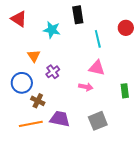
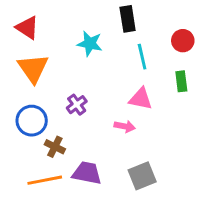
black rectangle: (78, 15) -> (128, 19), moved
cyan star: (52, 30) -> (90, 44), moved
orange triangle: (34, 56) -> (33, 68), moved, size x1.6
green rectangle: (125, 91) -> (181, 81), moved

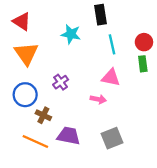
red circle: (183, 41) -> (144, 42), moved
orange line: (45, 180) -> (35, 142), turned 35

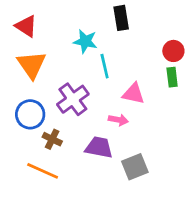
cyan line: (112, 44) -> (105, 66), moved
purple cross: (61, 82) -> (73, 99), size x1.6
purple trapezoid: (69, 136) -> (99, 147), moved

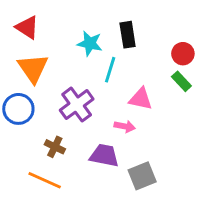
black rectangle: (121, 18) -> (128, 35), moved
cyan line: (105, 66) -> (110, 70), turned 30
green rectangle: (172, 77) -> (181, 81), turned -36
blue circle: (30, 114) -> (18, 109), moved

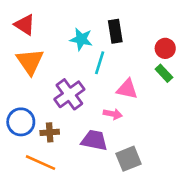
blue circle: (18, 109) -> (21, 122), moved
brown cross: (55, 147) -> (50, 132), turned -30

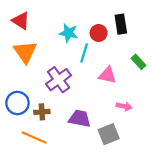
black rectangle: (115, 31) -> (121, 24), moved
red circle: (165, 48) -> (99, 33), moved
pink arrow: (113, 114) -> (124, 106), moved

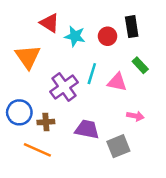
red triangle: (21, 21) -> (50, 23), moved
cyan line: (84, 53) -> (92, 74), moved
green rectangle: (139, 62) -> (140, 65), moved

